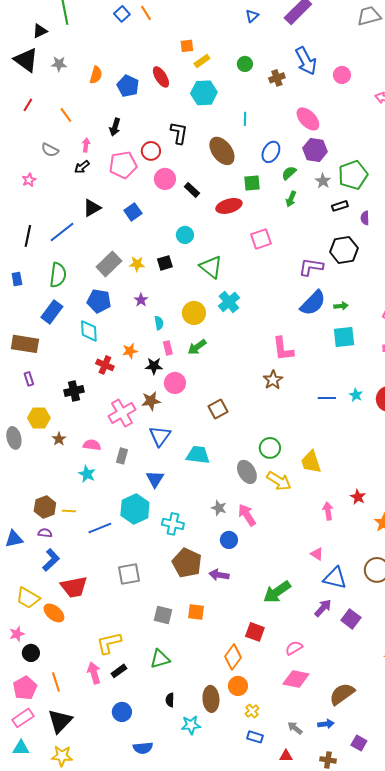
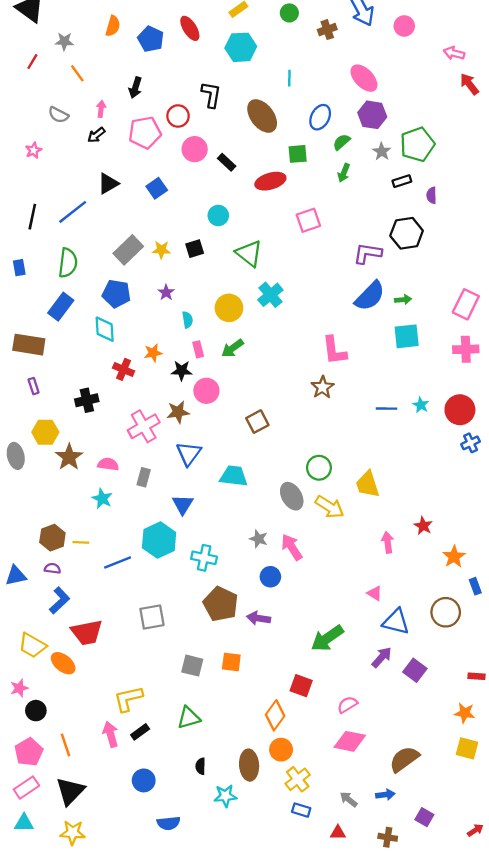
gray star: (59, 64) -> (64, 41), moved
brown star: (59, 439) -> (69, 457), size x1.6
yellow cross: (252, 711) -> (298, 779), size x1.5

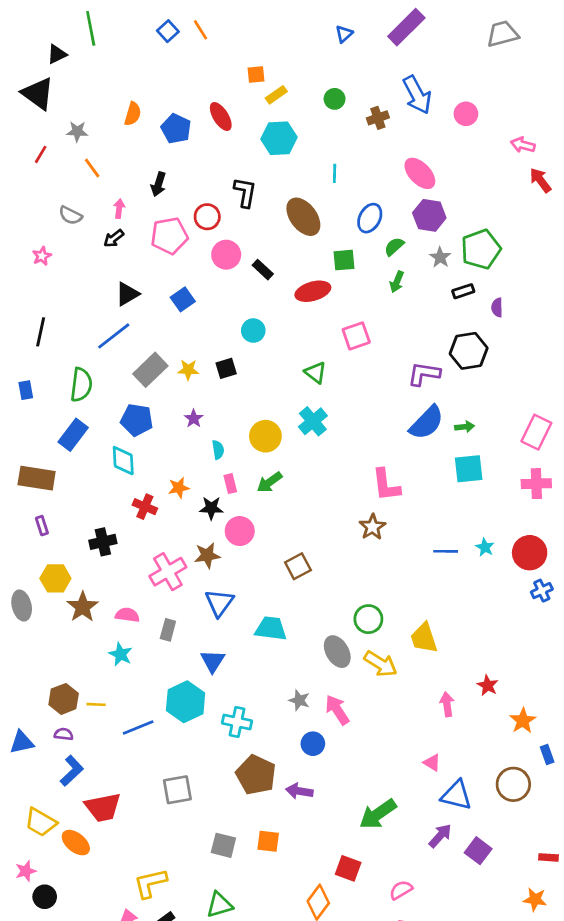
blue line: (73, 212) -> (114, 336), moved
green triangle: (249, 253) -> (316, 373), moved, size x0.7

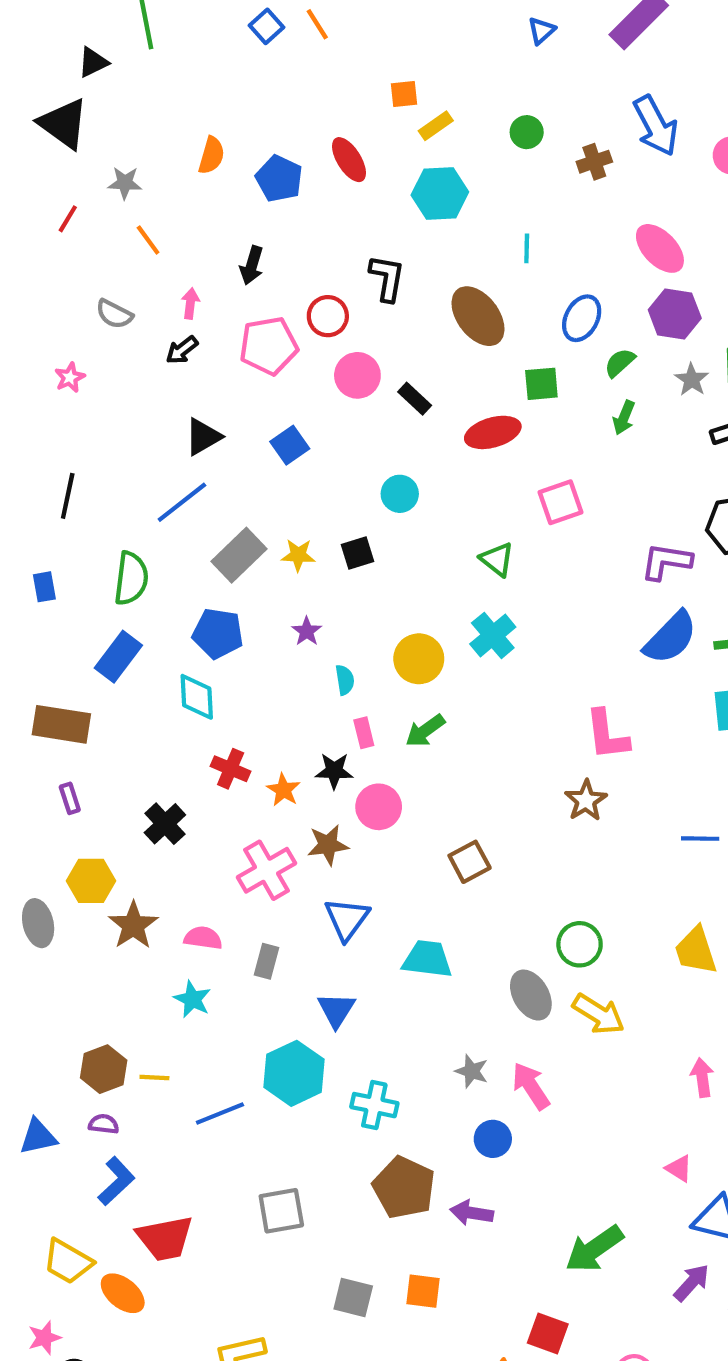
orange star: (179, 488) -> (283, 790), moved, turned -30
black cross: (103, 542) -> (165, 824), turned -30
yellow trapezoid: (424, 638) -> (696, 951), moved

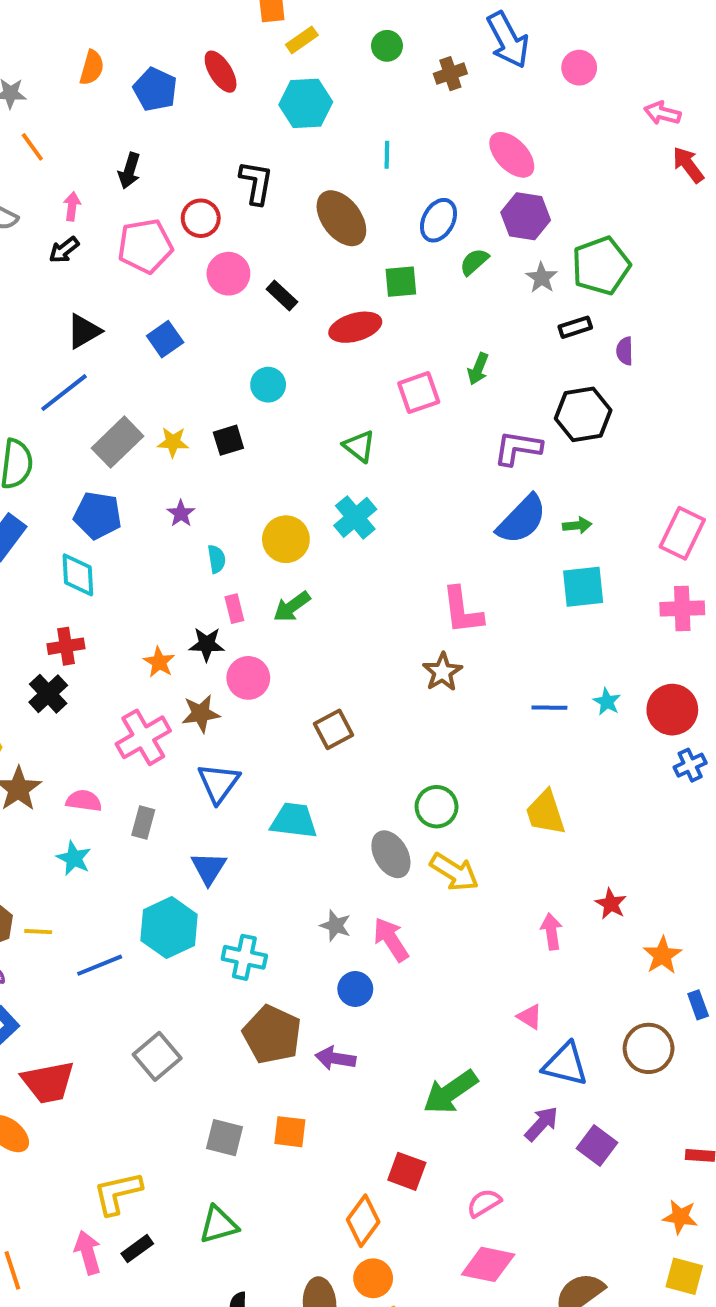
green arrow: (624, 418) -> (478, 369), moved
red cross: (231, 769) -> (66, 646), moved, turned -32
gray square: (281, 1211) -> (157, 1056), turned -30

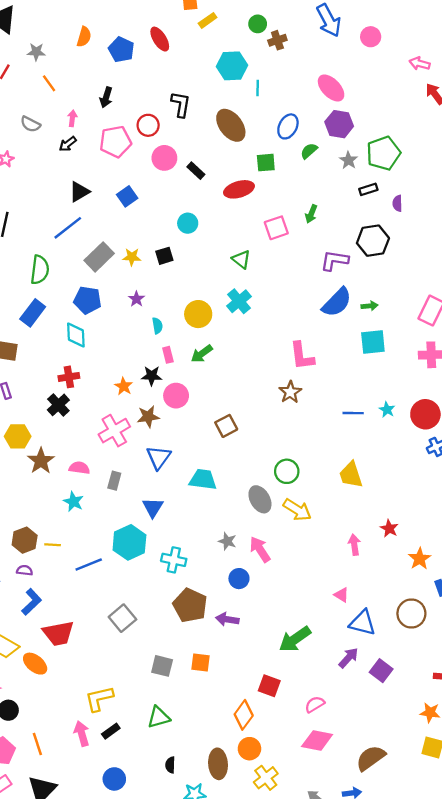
brown cross: (450, 74) -> (277, 40), moved
cyan hexagon: (306, 103) -> (232, 66), moved

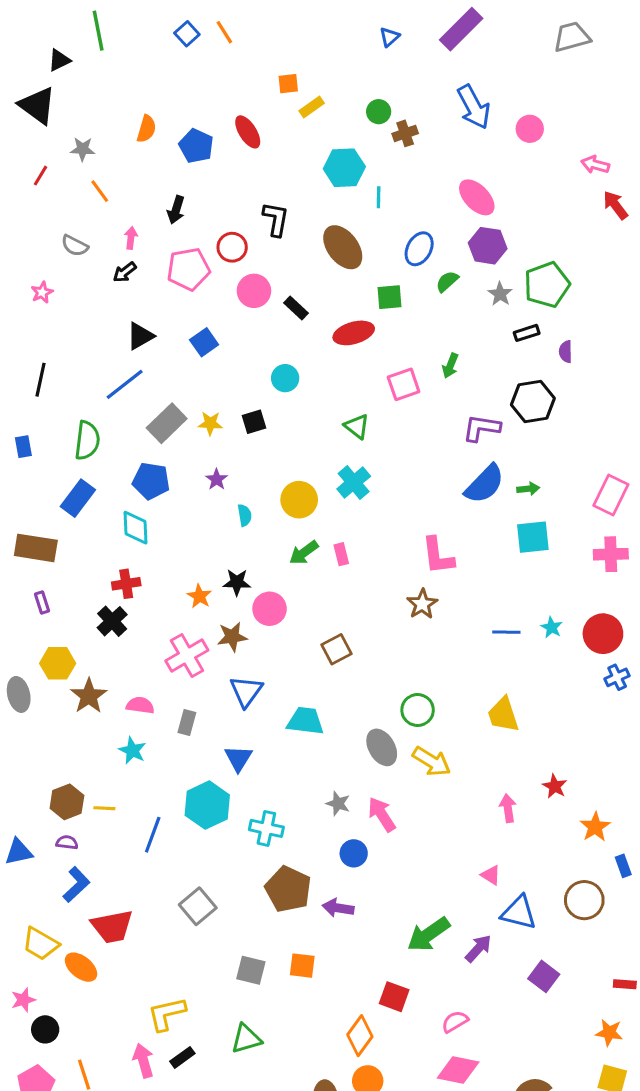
pink rectangle: (168, 355) -> (341, 554), moved
blue line: (89, 565) -> (153, 835), turned -48
purple arrow: (349, 658) -> (478, 948), moved

